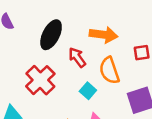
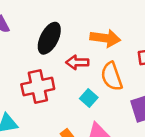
red arrow: (77, 57) -> (77, 62), turned -54
red cross: (40, 80) -> (38, 87), turned 32

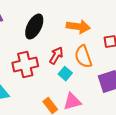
red arrow: (77, 62) -> (56, 56), moved, turned 120

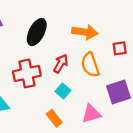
cyan square: (65, 74) -> (63, 91), moved
pink triangle: (72, 102) -> (91, 114), moved

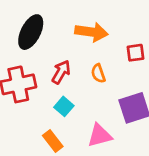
orange semicircle: (90, 65) -> (98, 73), size x0.6

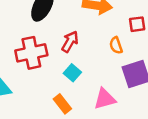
orange semicircle: (98, 73) -> (116, 45), moved

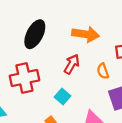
red arrow: (70, 42) -> (72, 64), moved

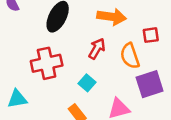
orange semicircle: (103, 71) -> (130, 56), size x1.5

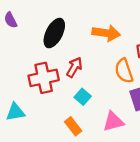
red arrow: (97, 49) -> (74, 67), moved

